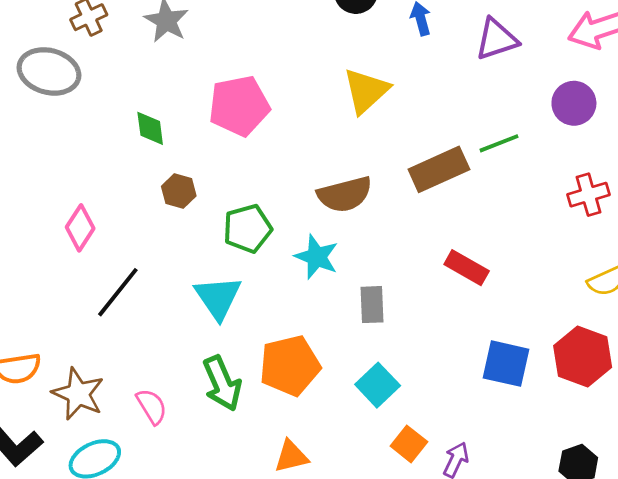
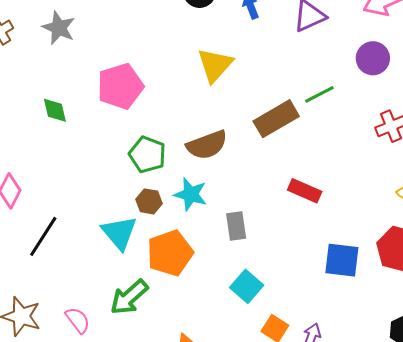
brown hexagon: (179, 191) -> (149, 201), moved
green pentagon: (248, 229) -> (147, 154), moved, turned -30
orange pentagon: (290, 365) -> (170, 253), moved
green arrow: (222, 383) -> (129, 297), turned 78

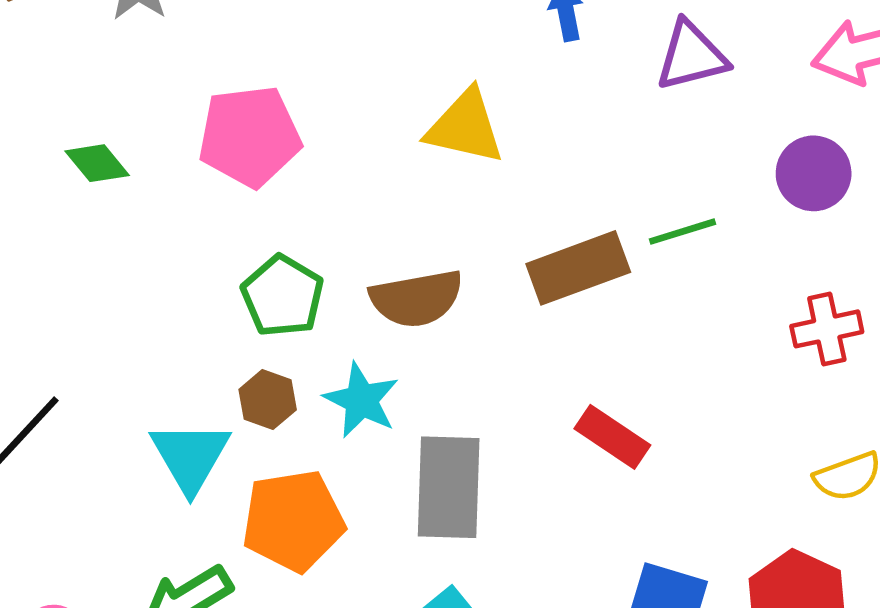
yellow triangle: (215, 65) -> (465, 127), turned 51
green diamond: (55, 110) -> (97, 163), turned -36
gray rectangle: (236, 226) -> (449, 487), size x1.6

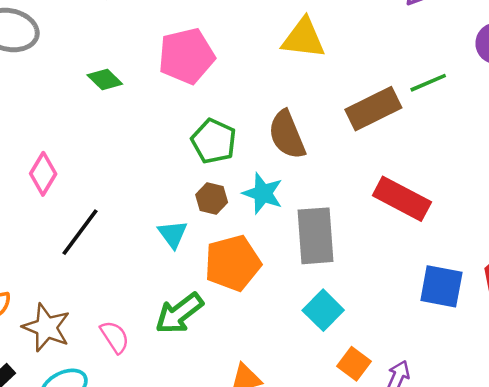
brown semicircle: (416, 298) -> (287, 135), turned 84
red rectangle: (612, 437) -> (402, 199), size x1.4
cyan triangle: (190, 457) -> (173, 234), size x0.7

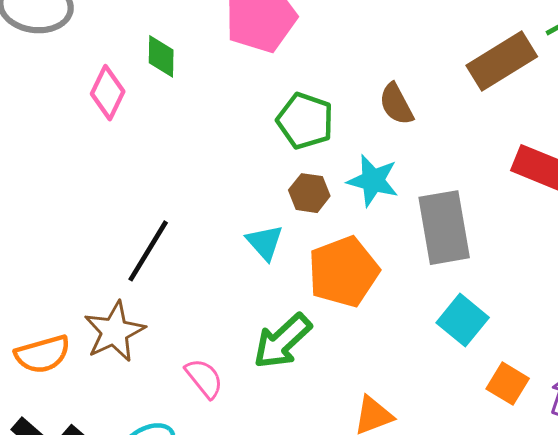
green diamond: (105, 80) -> (161, 56), turned 52
brown semicircle: (287, 135) -> (396, 104), size x0.7
pink diamond: (43, 174) -> (108, 93), moved
brown star: (46, 327) -> (114, 332), moved, turned 30

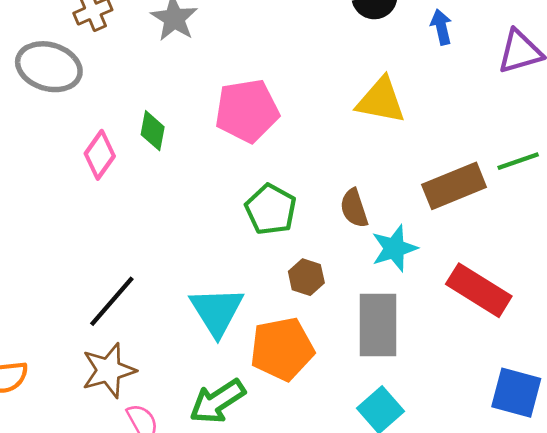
cyan star: (373, 181) -> (394, 248), moved, turned 30
brown hexagon: (309, 193) -> (306, 277), moved
cyan triangle: (265, 242) -> (217, 311), size x1.6
brown star: (114, 332) -> (109, 370), moved

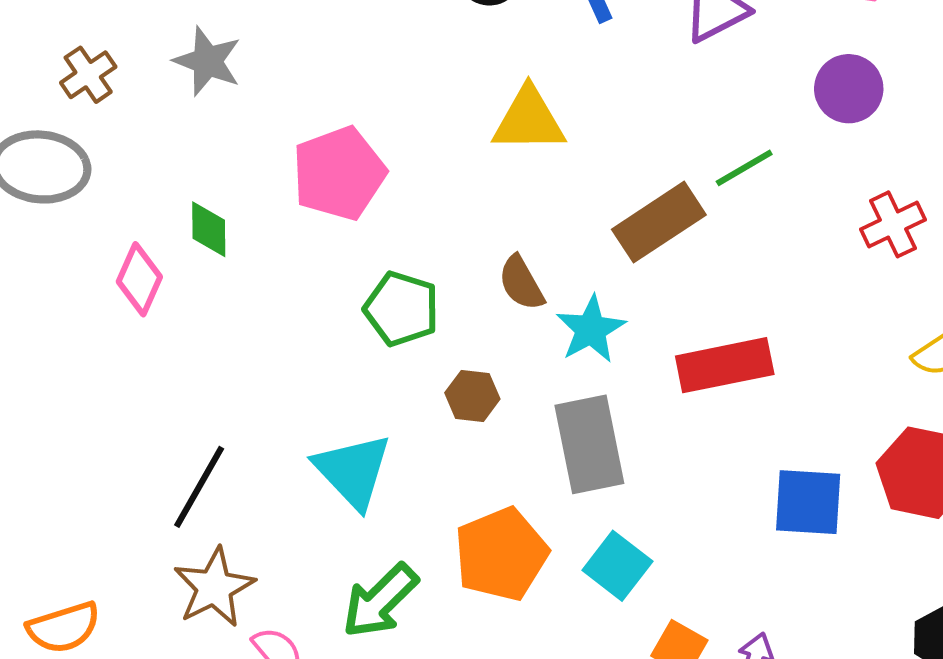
red rectangle: (479, 290) -> (725, 365), turned -32
orange pentagon: (282, 349) -> (501, 554), moved

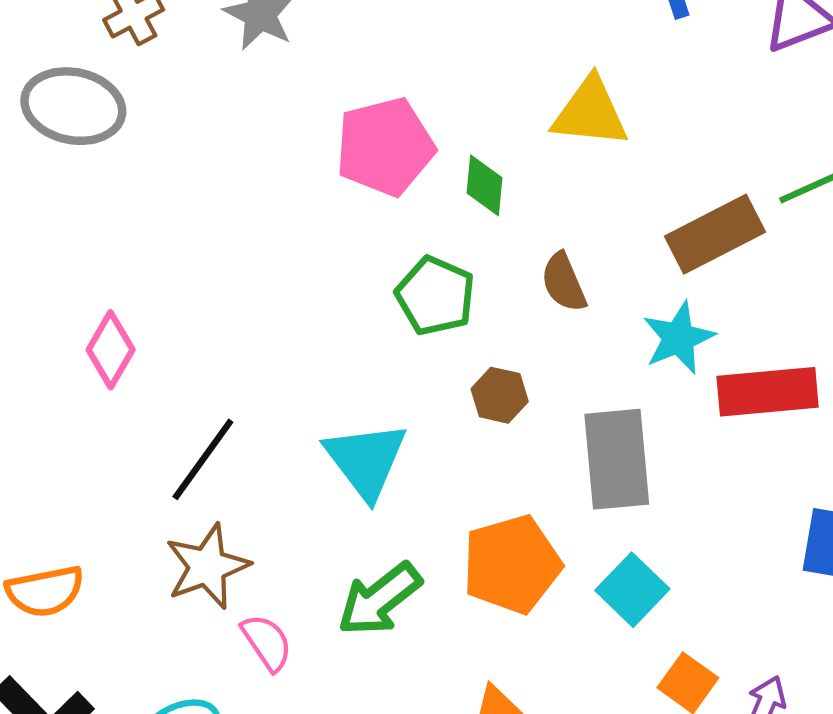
green diamond: (209, 229) -> (484, 185), moved
pink diamond: (139, 279) -> (111, 350), moved
cyan star: (591, 329) -> (679, 338), moved

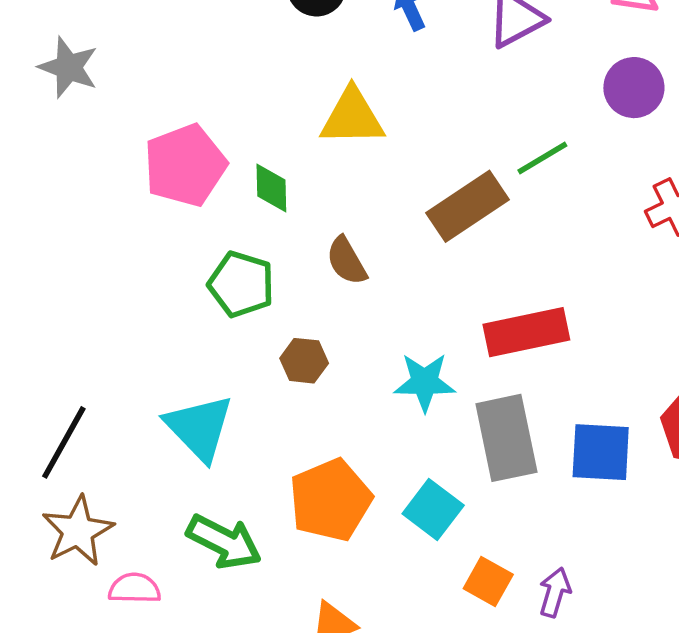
cyan star: (679, 338) -> (425, 382), moved, turned 30
gray rectangle: (617, 459) -> (506, 438), moved
green arrow: (380, 599) -> (224, 542), turned -108
pink semicircle: (267, 642) -> (134, 588), turned -48

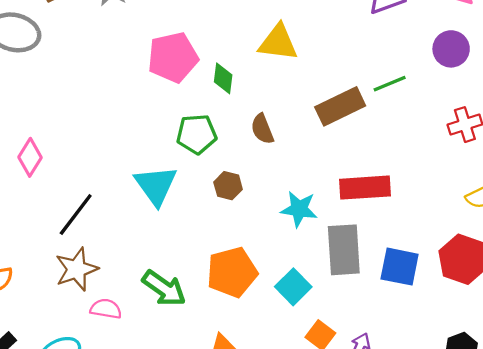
green pentagon: (241, 284) -> (197, 134), turned -30
cyan triangle: (199, 428) -> (156, 185), moved

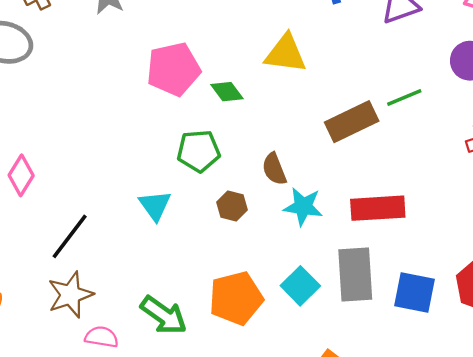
green diamond: (223, 78) -> (227, 92), turned -44
brown semicircle: (262, 129) -> (274, 169), moved
cyan triangle: (156, 185) -> (155, 205), size x0.7
cyan star: (299, 209) -> (303, 207), moved
cyan square: (293, 287) -> (300, 286), moved

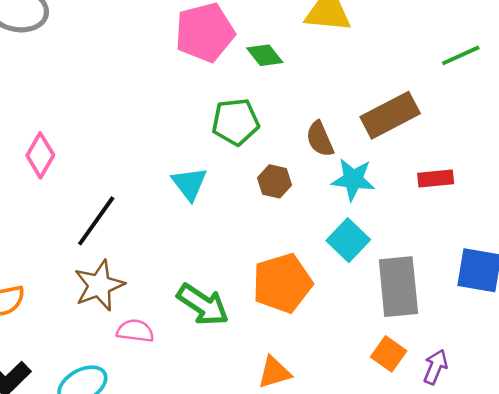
brown rectangle: (352, 122) -> (390, 115), moved
red rectangle: (378, 208) -> (436, 179), size x0.6
gray rectangle: (355, 275) -> (398, 287), moved
cyan square: (300, 286) -> (348, 240), moved

